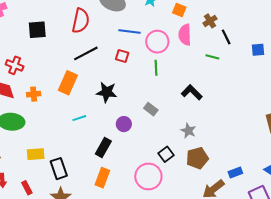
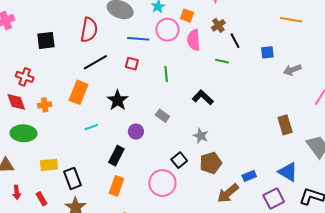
pink circle: (157, 42) -> (167, 30), moved
black star: (107, 92) -> (118, 100), turned 30

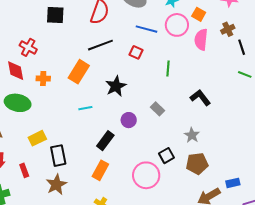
green line: (222, 61) -> (245, 74), moved
yellow rectangle: (49, 165) -> (37, 138), turned -30

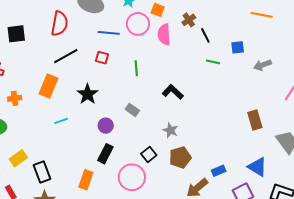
black rectangle: (105, 141) -> (105, 154), moved

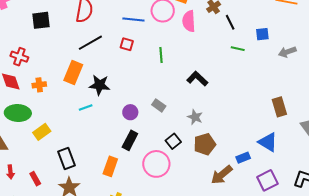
black star: (88, 94) -> (100, 85), moved, turned -30
gray rectangle: (132, 110) -> (159, 105), moved
yellow rectangle: (18, 158) -> (42, 132), moved
blue triangle: (257, 167) -> (268, 142), moved

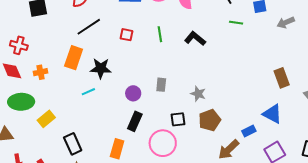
red square: (127, 44) -> (127, 35), moved
black L-shape: (197, 79) -> (195, 39), moved
gray rectangle: (159, 105) -> (161, 85), turned 64
black square: (173, 141) -> (178, 119), turned 35

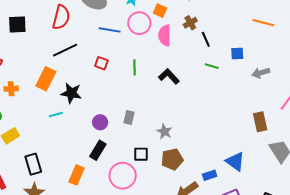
brown rectangle: (282, 78) -> (260, 122), moved

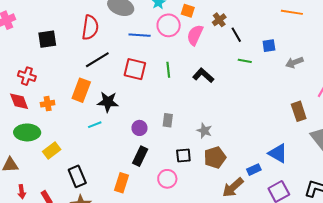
pink semicircle: (165, 35) -> (195, 35), turned 30
red square: (101, 63) -> (135, 69), size x1.6
pink circle: (123, 176) -> (167, 179), size x0.7

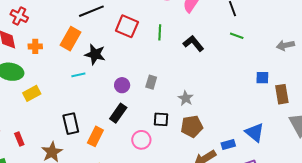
blue square: (269, 46) -> (262, 78), moved
black rectangle: (77, 176) -> (71, 124), moved

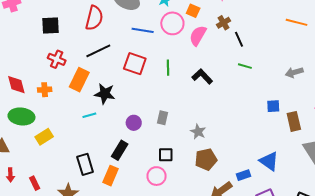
red cross: (19, 16) -> (57, 59), moved
black rectangle: (118, 113) -> (120, 150), moved
black square: (161, 119) -> (166, 155), moved

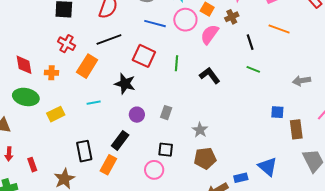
orange line: (296, 22) -> (279, 29), moved
brown cross: (223, 23) -> (232, 17), moved
black star: (105, 94) -> (125, 84), moved
yellow rectangle: (44, 137) -> (56, 114), moved

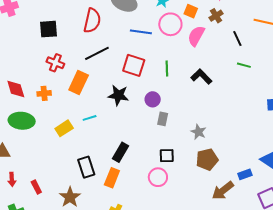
yellow rectangle: (56, 114) -> (64, 128), moved
purple circle: (137, 115) -> (153, 99), moved

